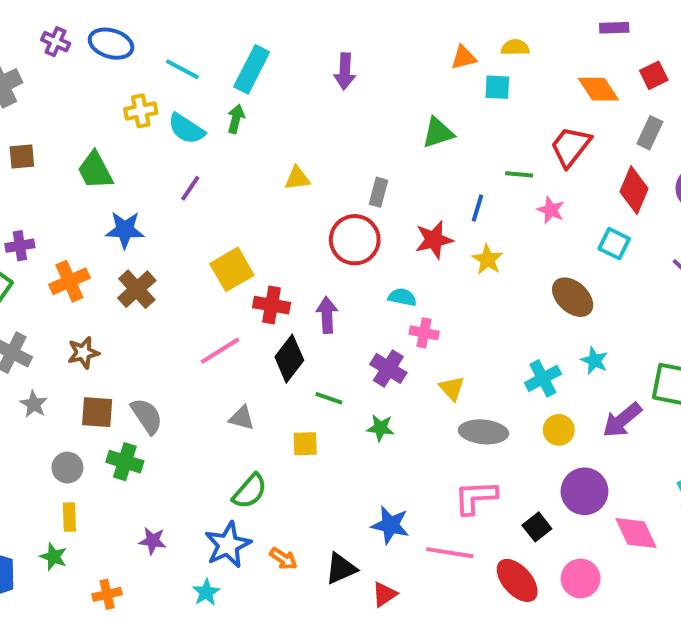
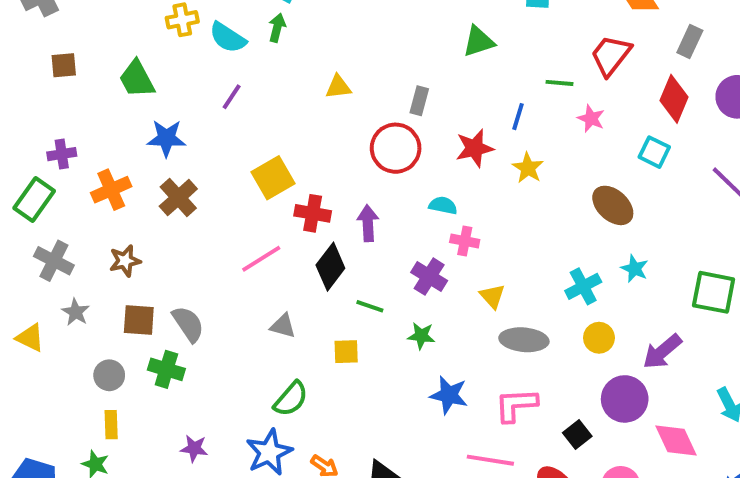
purple arrow: (622, 420) -> (662, 352), moved
blue star: (390, 525) -> (449, 395), moved

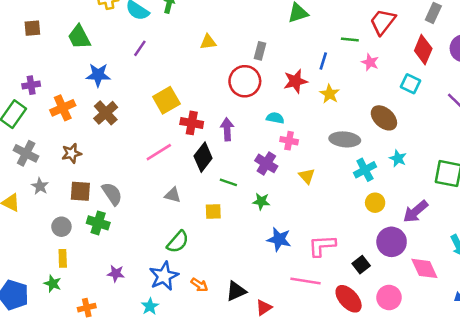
gray ellipse: (524, 340) -> (345, 139), moved

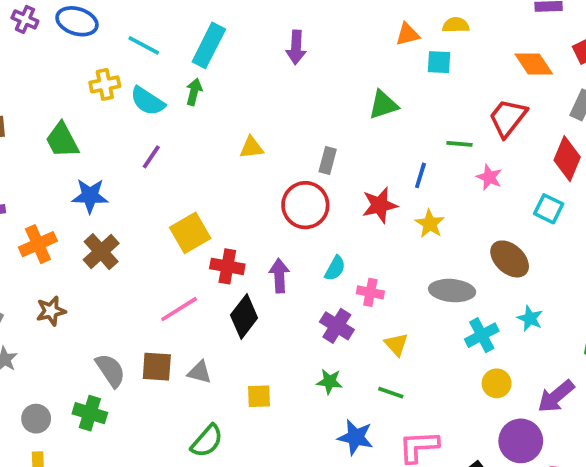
cyan semicircle: (275, 118) -> (335, 268), moved, turned 108
green line: (228, 182) -> (391, 393), moved
brown square: (80, 191) -> (157, 367), moved

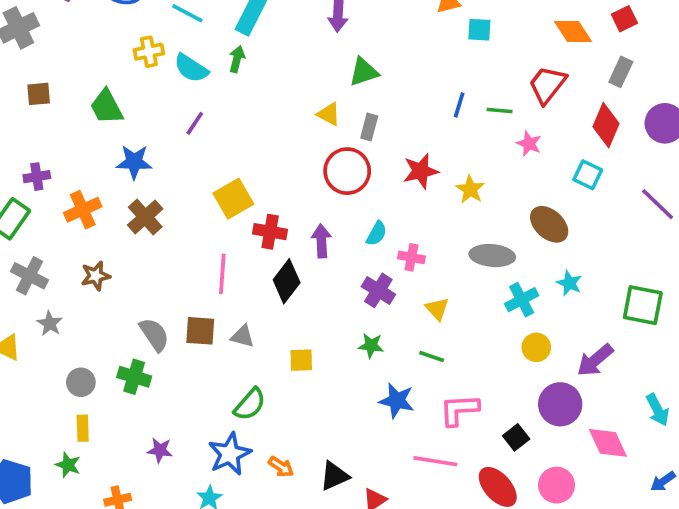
green triangle: (383, 105) -> (364, 72), moved
yellow triangle: (252, 148) -> (329, 114), moved, turned 35
blue line: (420, 175) -> (459, 105), moved
pink line: (179, 309) -> (222, 274), turned -54

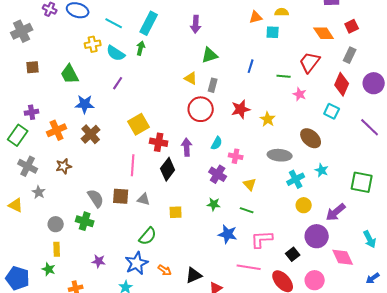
blue line: (459, 105) -> (251, 66), moved

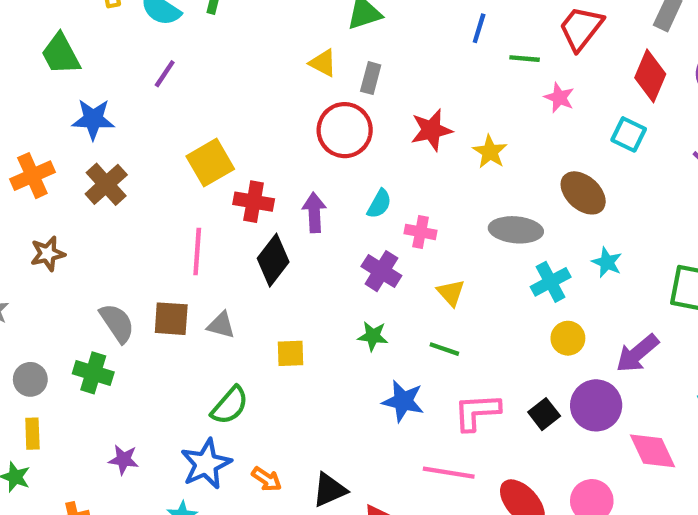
blue line: (251, 66) -> (479, 28), moved
black square: (293, 254) -> (544, 414), moved

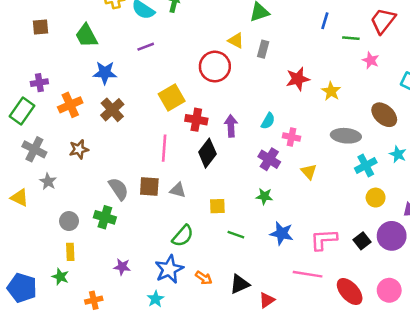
purple line: (165, 74) -> (146, 47), turned 35
red circle: (345, 130) -> (215, 67), moved
green line: (444, 349) -> (236, 235), moved

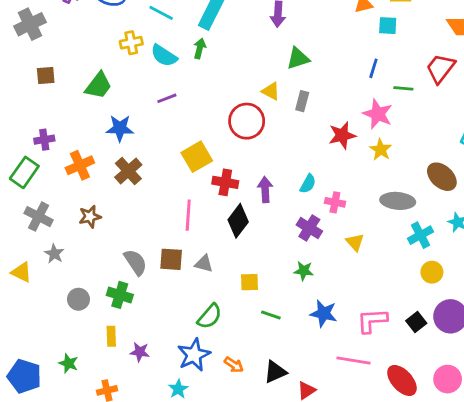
green trapezoid: (86, 36) -> (98, 85), turned -115
pink star: (371, 60) -> (378, 114), moved, size x1.5
yellow rectangle: (70, 252) -> (111, 336), moved

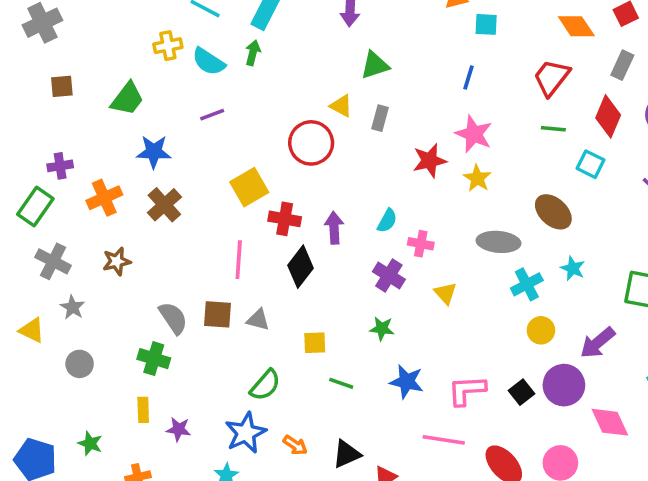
green line: (403, 88) -> (553, 129), moved
gray circle: (78, 299) -> (80, 364), moved

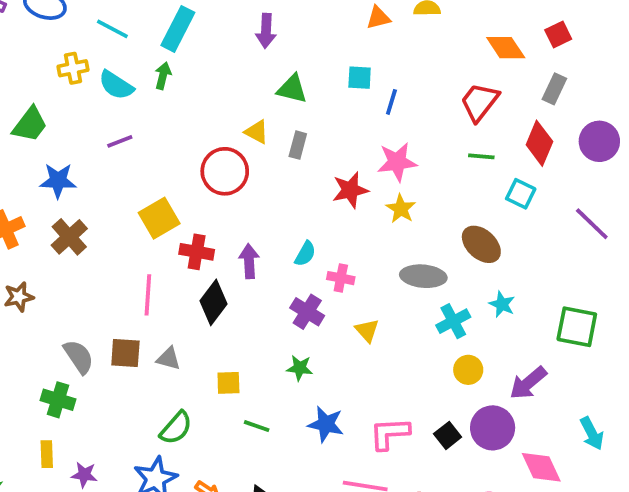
cyan square: (486, 24) -> (360, 78), moved
green triangle: (375, 65) -> (292, 89), turned 32
pink star: (474, 134) -> (397, 162), turned -30

